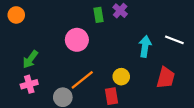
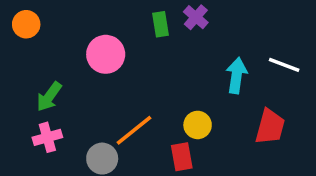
pink circle: (77, 40) -> (106, 54), moved

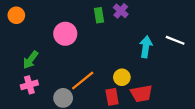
red trapezoid: (270, 127) -> (141, 94), moved, turned 65

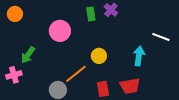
cyan arrow: (146, 47) -> (139, 56), moved
yellow circle: (122, 77) -> (99, 56), moved
pink cross: (29, 85) -> (14, 75), moved

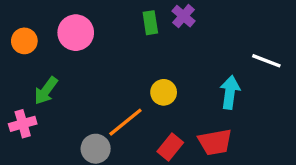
orange circle: (15, 14) -> (24, 41), moved
pink circle: (60, 31) -> (76, 33), moved
red rectangle: (103, 89) -> (170, 147), turned 49

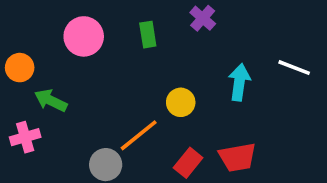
green rectangle: (150, 23) -> (148, 35), moved
orange circle: (24, 41) -> (20, 68), moved
green arrow: (46, 91) -> (51, 101), turned 80
cyan arrow: (230, 92) -> (239, 82), moved

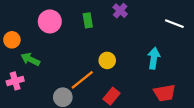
white line: (294, 68) -> (174, 24), moved
cyan arrow: (239, 82) -> (154, 58), moved
red trapezoid: (237, 157) -> (165, 93), moved

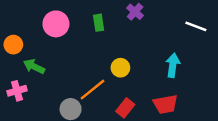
red trapezoid: (165, 93) -> (165, 104), moved

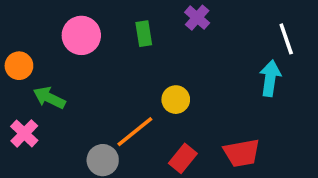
white line: (196, 26) -> (286, 39), turned 50
cyan arrow: (173, 65) -> (270, 78), moved
pink cross: (17, 91) -> (24, 133), turned -30

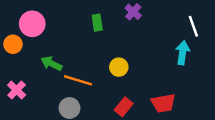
pink circle: (81, 35) -> (32, 24), moved
green arrow: (49, 98) -> (51, 64), moved
orange line: (135, 132) -> (78, 80), moved, turned 56

